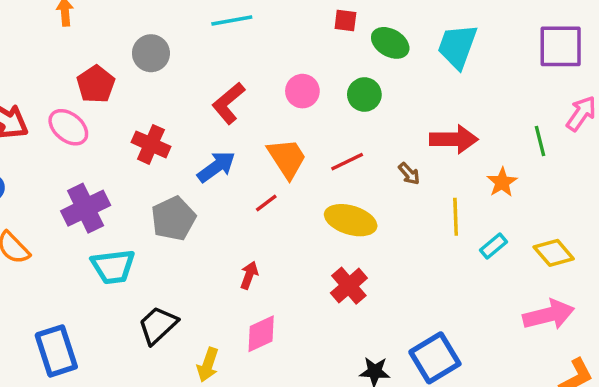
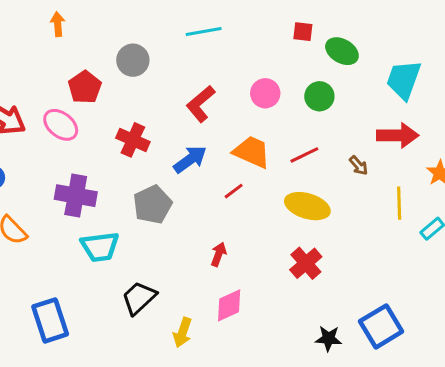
cyan trapezoid: (457, 46) -> (404, 80), moved
orange trapezoid: (287, 158) -> (252, 152), turned -33
purple cross: (86, 208) -> (76, 196), turned 36

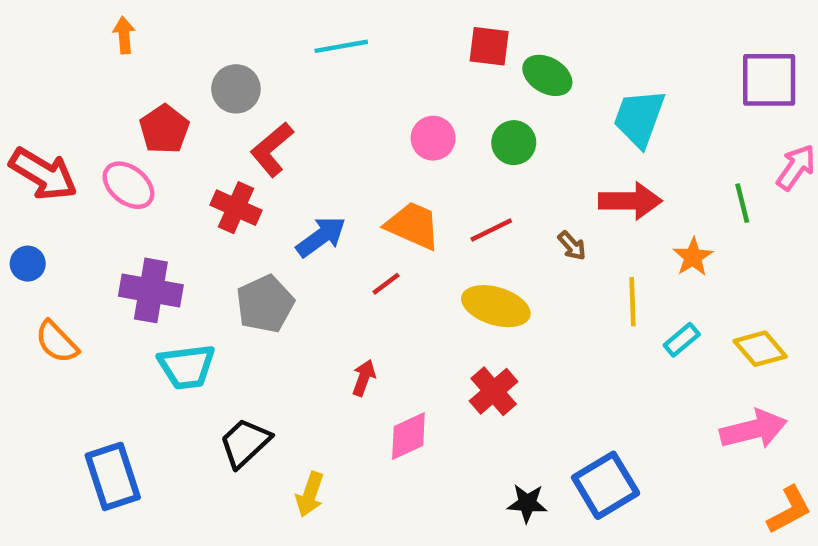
red square: (303, 32) -> (489, 46), size x1.4
red L-shape: (201, 104) -> (272, 149), moved
pink diamond: (229, 305) -> (408, 436), moved

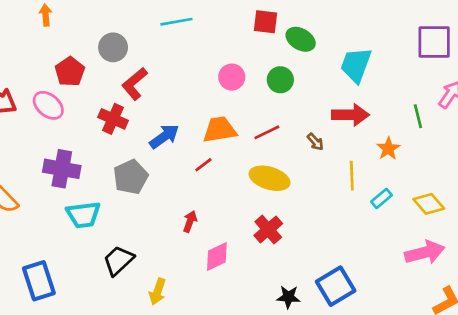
orange trapezoid: (413, 226) -> (220, 130), turned -33

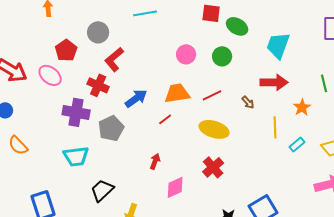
purple cross: (62, 169) -> (76, 112), moved

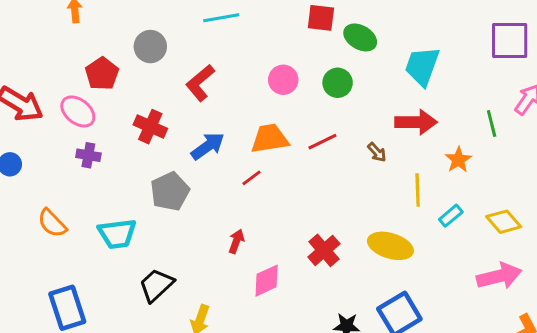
red L-shape: (114, 59) -> (200, 83), moved
purple cross: (76, 112) -> (88, 155), moved, size x0.6
yellow ellipse: (214, 129) -> (390, 246), moved
orange semicircle: (18, 145) -> (52, 223), moved

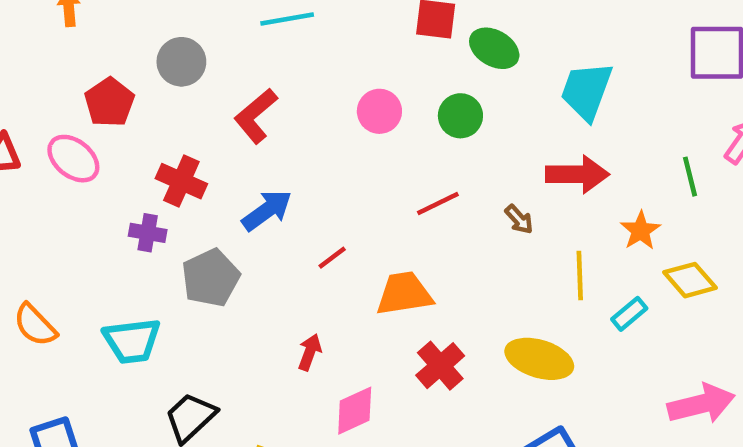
orange trapezoid: (270, 139) -> (404, 294), moved
purple cross: (88, 155) -> (148, 233), moved
yellow diamond: (504, 222) -> (690, 280), moved

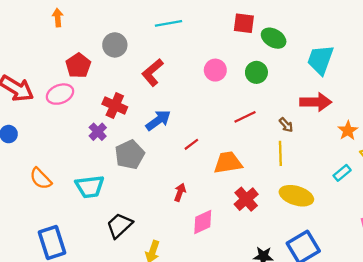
pink ellipse: (73, 159) -> (60, 94), turned -60
purple cross: (148, 233) -> (98, 132), turned 36
yellow line: (580, 276) -> (280, 153), moved

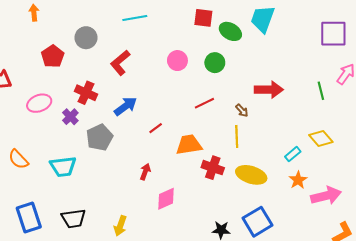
cyan trapezoid: (320, 60) -> (263, 19), moved
pink ellipse: (60, 94) -> (39, 103), moved
orange star: (348, 131) -> (298, 180), moved
red cross: (246, 199) -> (213, 168), moved, turned -30
black trapezoid: (119, 225) -> (73, 219), moved, turned -145

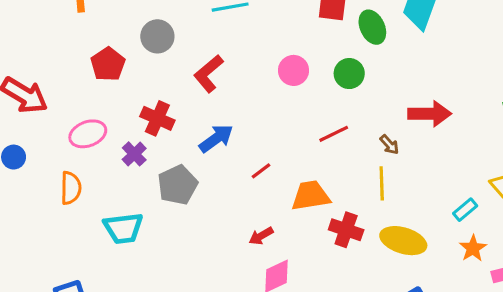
green ellipse: (230, 31) -> (372, 27), turned 35
orange semicircle: (18, 159) -> (71, 188), moved, turned -135
red arrow: (145, 172) -> (261, 236), moved, turned -140

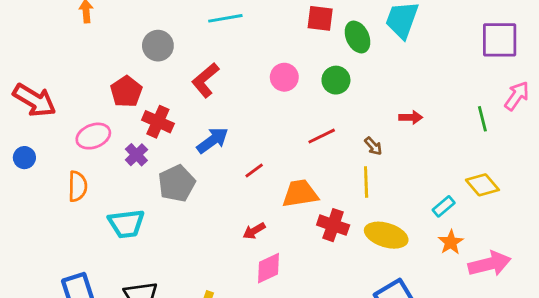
red pentagon: (108, 64) -> (126, 92), moved
red arrow: (430, 114) -> (411, 117), size x0.6

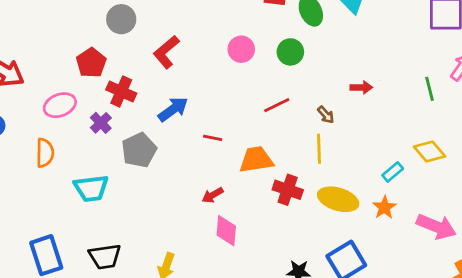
red line: (254, 171) -> (213, 138), turned 48
orange star: (451, 242) -> (384, 207), moved
pink arrow: (490, 264) -> (436, 227), turned 36
pink diamond: (268, 268) -> (226, 231), turned -60

